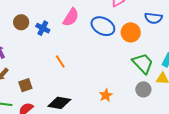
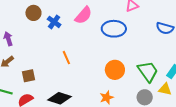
blue ellipse: (103, 26) -> (114, 29), turned -35
orange circle: (131, 32) -> (115, 70), moved

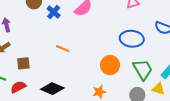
blue ellipse: (114, 29) -> (132, 39), moved
orange line: (66, 58) -> (63, 49), turned -48

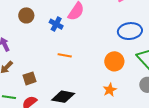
blue cross: (54, 12) -> (56, 24), moved

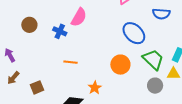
blue ellipse: (130, 31) -> (134, 33), turned 55
orange star: (110, 90) -> (95, 88), moved

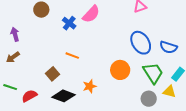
blue semicircle: (161, 14) -> (168, 47), moved
brown square: (37, 87) -> (53, 74), moved, turned -32

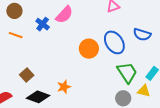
blue semicircle: (168, 47) -> (142, 35), moved
orange line: (72, 56) -> (16, 35), moved
orange circle: (120, 70) -> (89, 49), moved

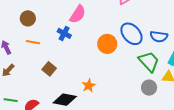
blue cross: (43, 24) -> (64, 33), moved
blue semicircle: (142, 35) -> (159, 37), moved
brown square: (27, 75) -> (49, 69), moved

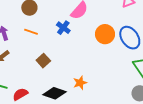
orange circle: (107, 44) -> (105, 34), moved

